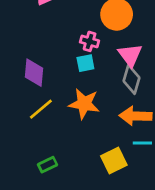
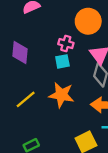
purple diamond: (34, 73) -> (20, 52), moved

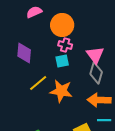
orange circle: (88, 21) -> (62, 25), moved
yellow line: (26, 99) -> (38, 83), moved

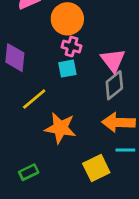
gray diamond: (96, 73) -> (114, 85), turned 35
orange star: (61, 91) -> (60, 128), moved

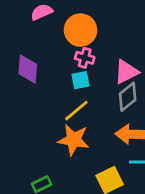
pink triangle: (113, 60) -> (126, 72), turned 40
yellow line: (34, 99) -> (76, 111), moved

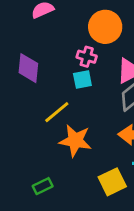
orange circle: (80, 30) -> (105, 27), moved
yellow line: (76, 111) -> (57, 112), moved

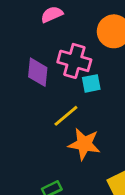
pink cross: (87, 57) -> (74, 61), moved, size x1.6

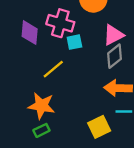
orange star: (84, 144) -> (41, 106), moved

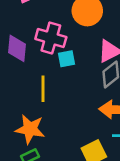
yellow line: (53, 69) -> (43, 89), turned -50

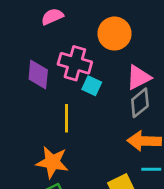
cyan square: (66, 59) -> (92, 86), turned 36

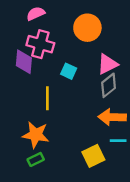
pink cross: (75, 63) -> (40, 44), moved

